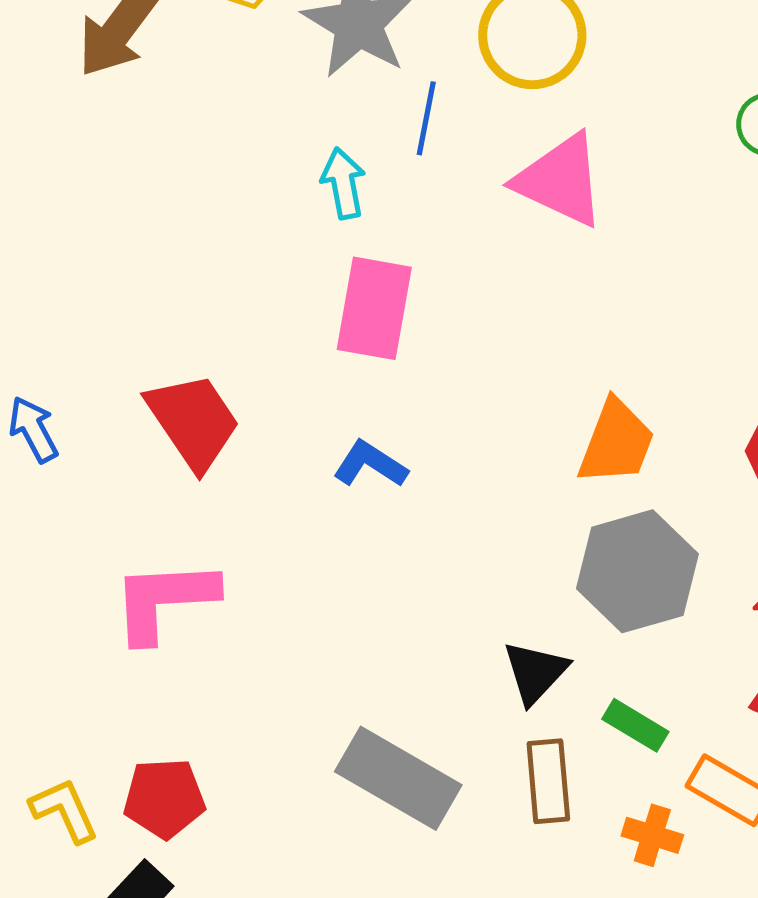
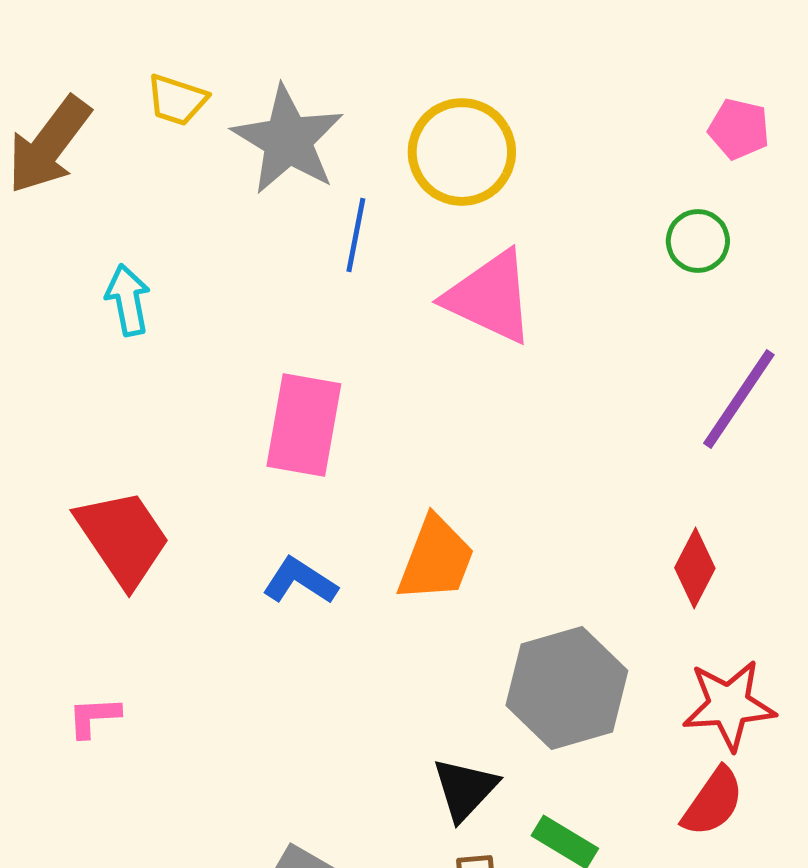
cyan arrow: (343, 183) -> (128, 300), moved
orange trapezoid: (616, 442) -> (436, 559), moved
pink L-shape: (164, 600) -> (94, 717), size x0.5

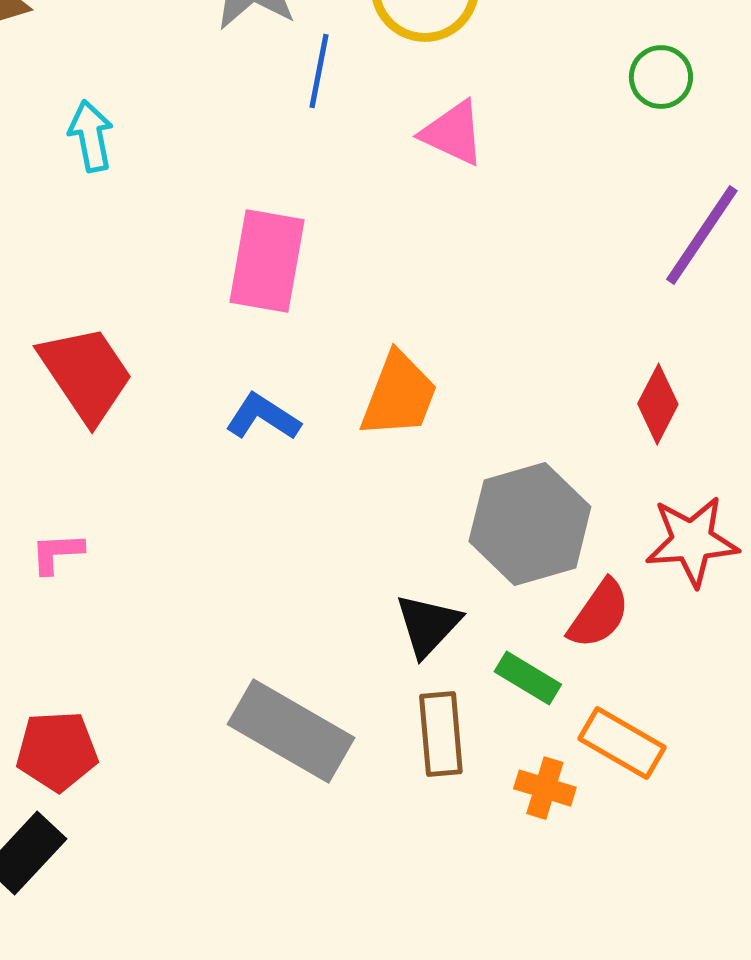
pink triangle: (490, 297) -> (453, 133), size x0.7
red semicircle: (713, 802) -> (599, 614), moved

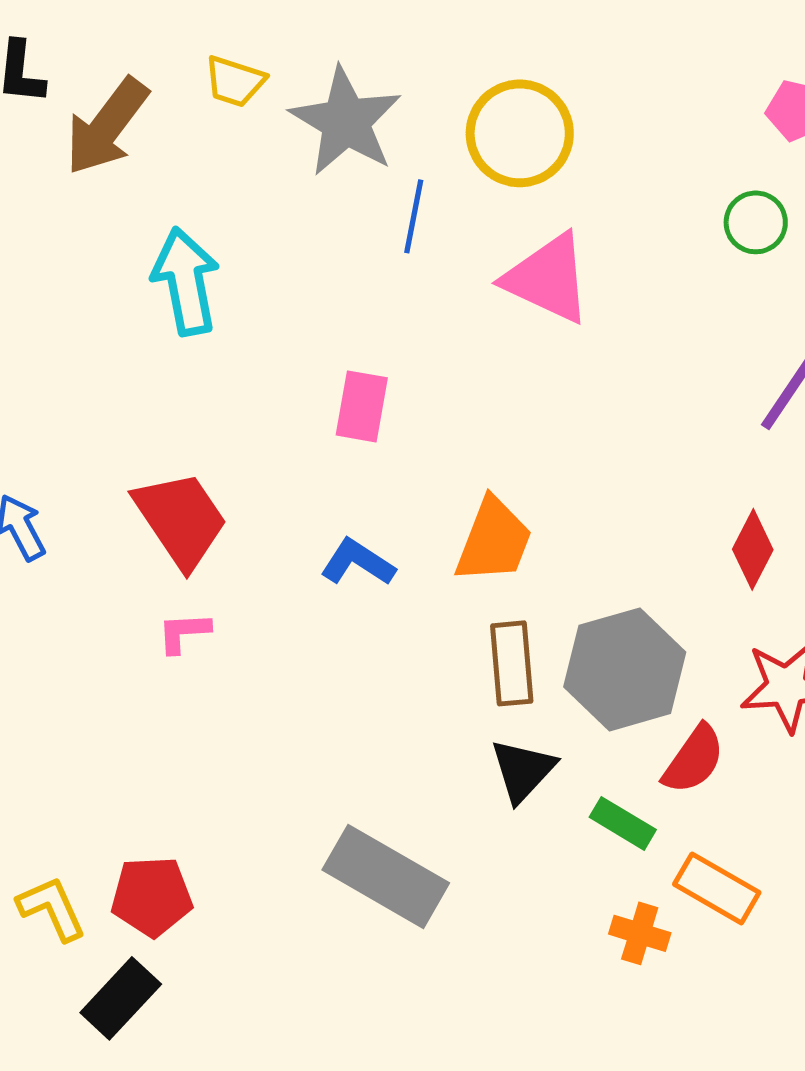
pink triangle: (453, 133) -> (548, 278), size x1.4
cyan arrow: (91, 136) -> (186, 281), size x1.5
pink rectangle: (267, 261) -> (362, 406), size x0.7
pink L-shape: (57, 553) -> (184, 632), moved
brown rectangle: (441, 734) -> (512, 663), moved

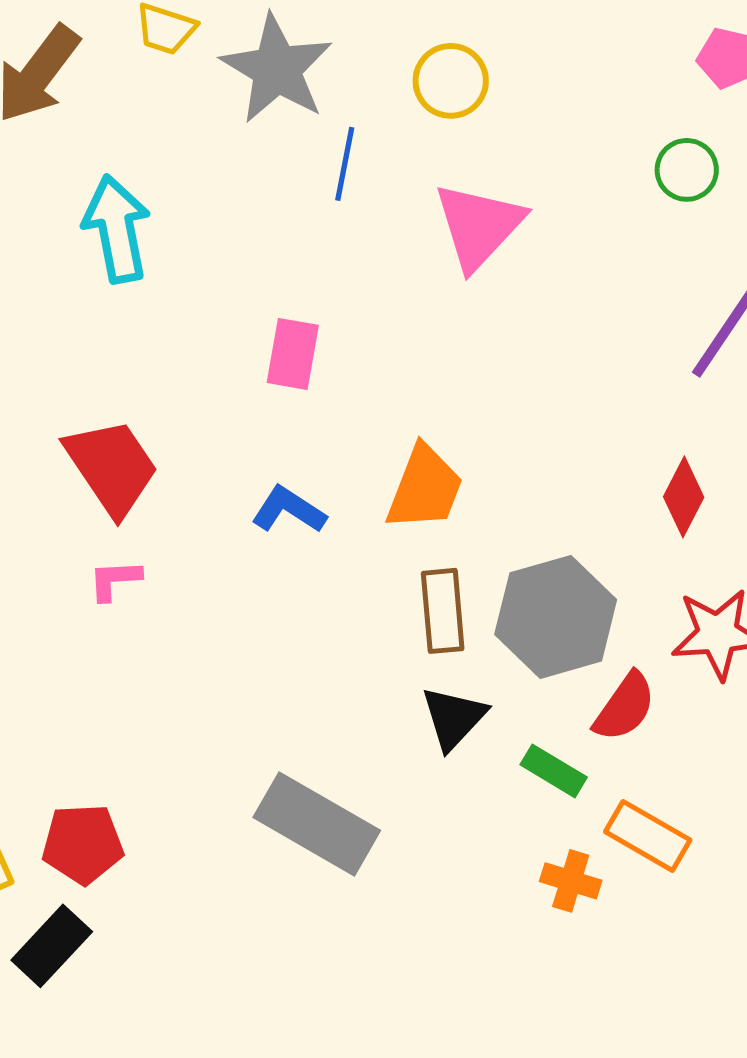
yellow circle: (520, 133) -> (451, 81), size x0.7
pink triangle: (548, 278) -> (479, 226), turned 48

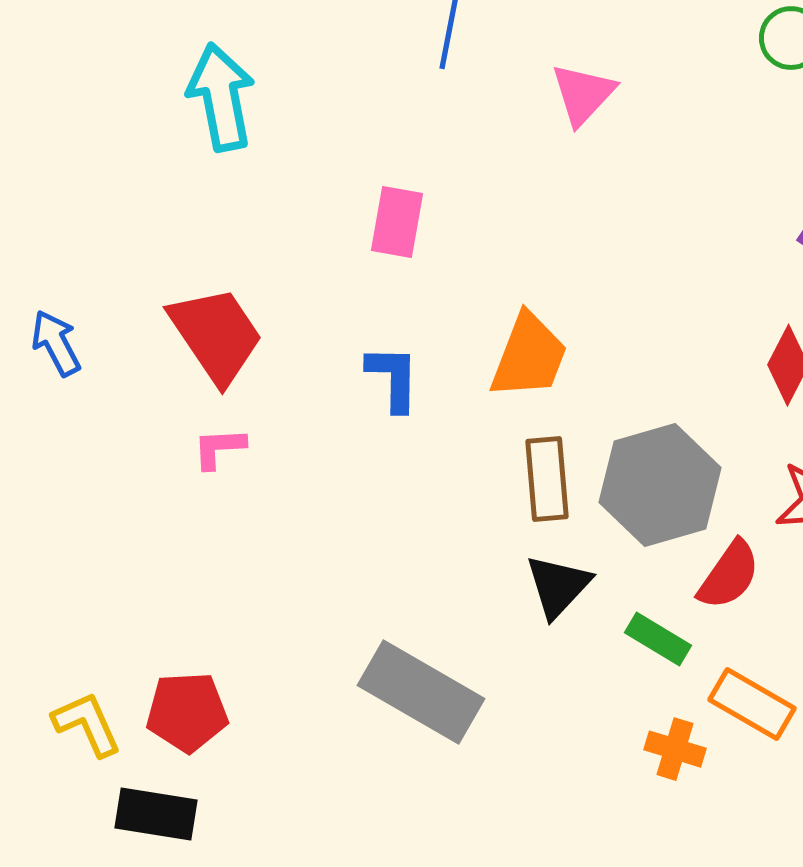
pink triangle: (479, 226) -> (583, 94), size x0.7
blue L-shape: (289, 510) -> (393, 378), turned 58
black rectangle: (52, 946) -> (156, 814), turned 56

